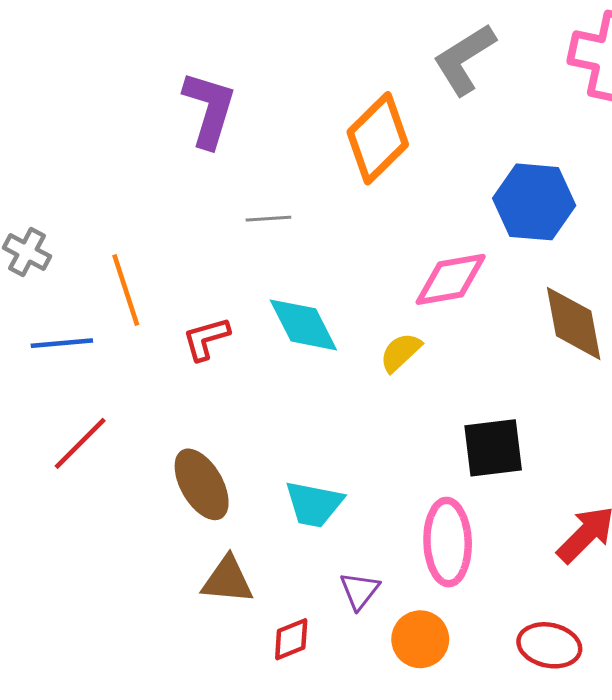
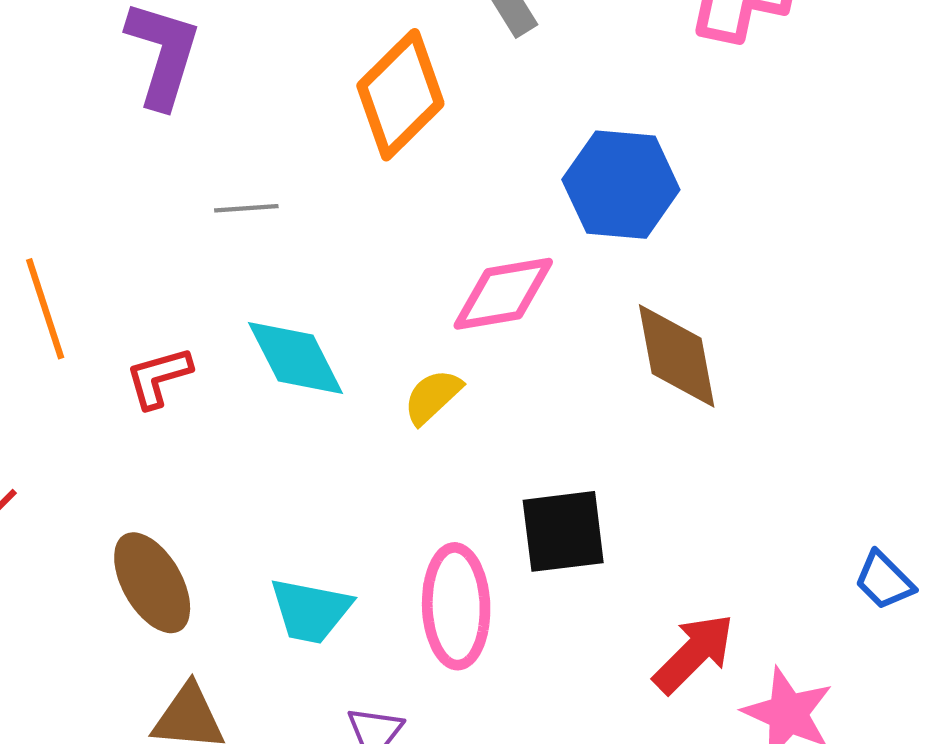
pink ellipse: (448, 542) -> (456, 606), moved

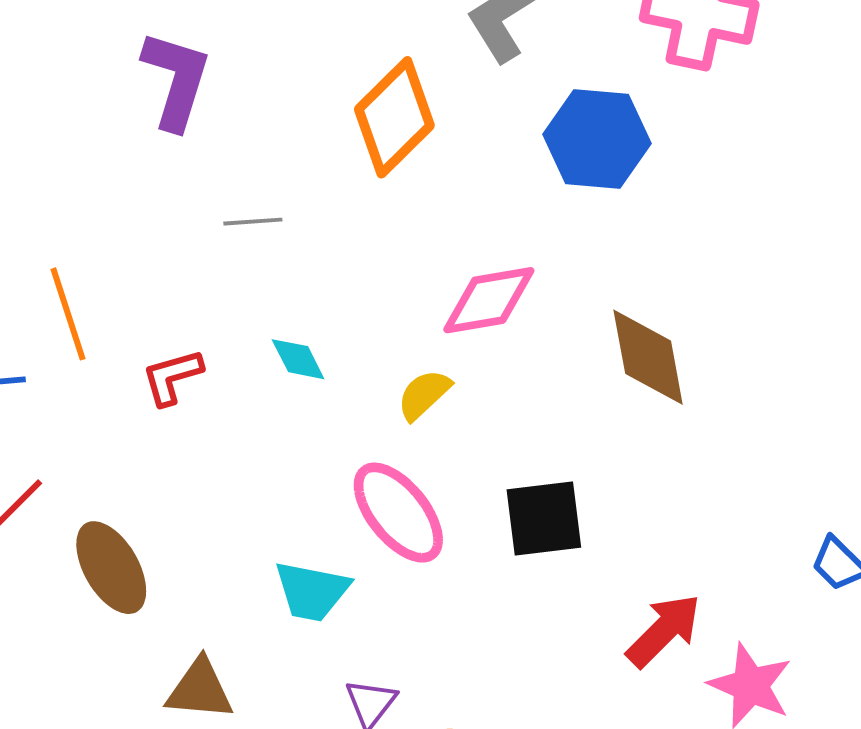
blue hexagon: (621, 185) -> (597, 139), moved
cyan diamond: (296, 358) -> (298, 359), size x0.6
brown ellipse: (152, 583) -> (111, 568), moved
pink ellipse: (456, 606) -> (398, 513), moved, turned -37

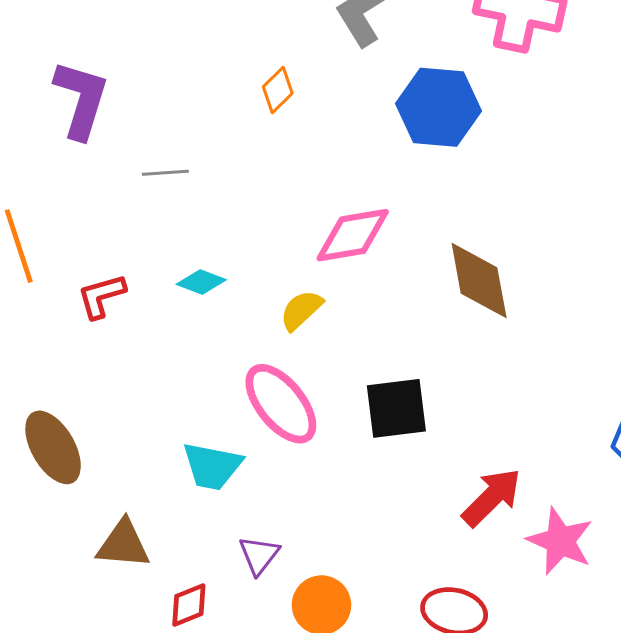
purple L-shape: (176, 80) -> (81, 99), moved
orange diamond: (394, 117) -> (278, 90), size x0.5
cyan diamond: (298, 359) -> (201, 282), turned -42

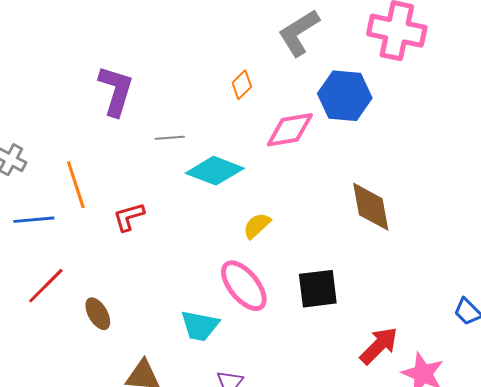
pink diamond: (353, 235) -> (290, 130), moved
cyan diamond: (201, 282) -> (215, 171), moved, size x1.8
brown ellipse: (53, 447) -> (98, 314), size x0.7

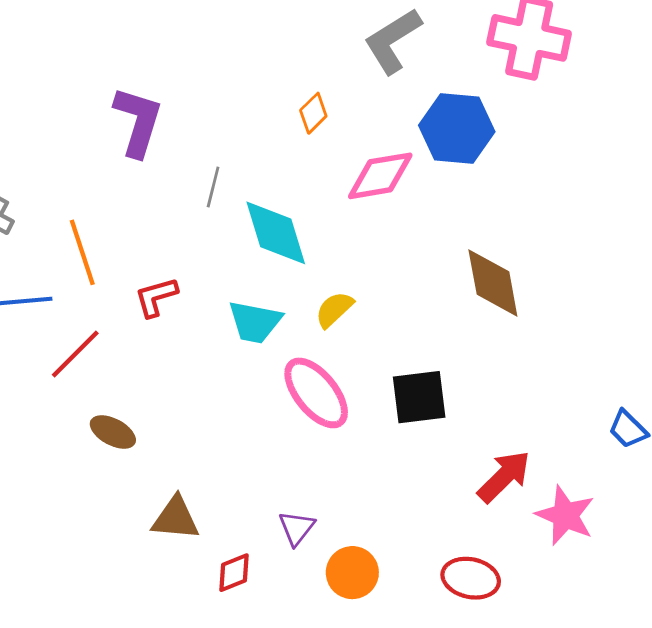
gray line: (170, 138) -> (213, 187), turned -72
cyan diamond: (215, 171) -> (276, 233), turned 52
red line: (46, 286) -> (75, 354), moved
brown ellipse: (98, 314) -> (113, 432), turned -32
cyan trapezoid: (200, 326) -> (255, 322), moved

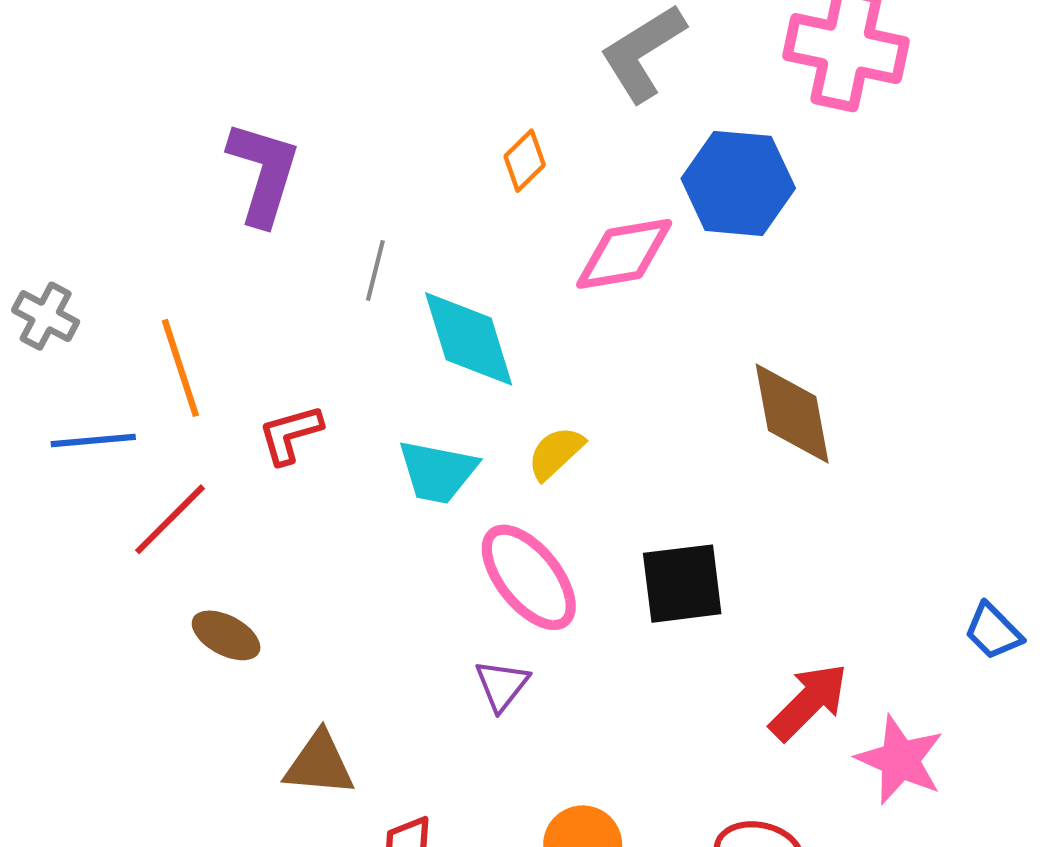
purple triangle: (297, 528) -> (502, 685), moved

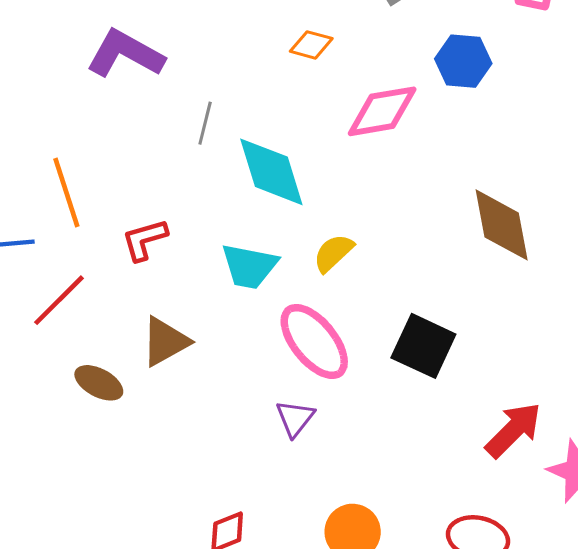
orange diamond: (525, 161) -> (311, 45), turned 60
purple L-shape: (263, 173) -> (125, 54), turned -78
blue hexagon: (738, 183) -> (463, 61), size x0.7
black square: (682, 584) -> (423, 346), turned 32
brown triangle: (319, 764) -> (165, 341), moved, turned -34

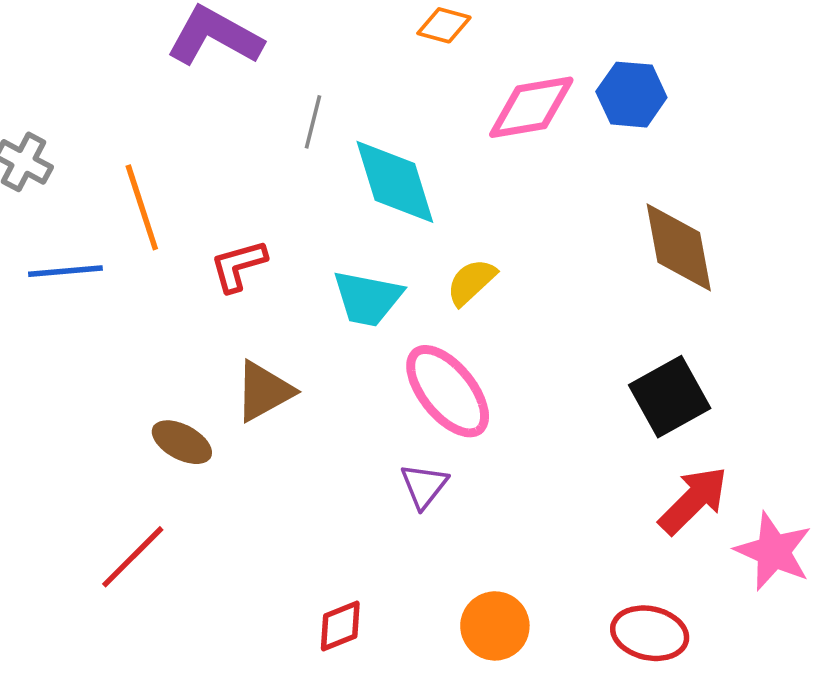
blue hexagon: (463, 61) -> (631, 95), moved
red line: (59, 300) -> (133, 557), moved
black square: (423, 346) -> (670, 397), moved, turned 36

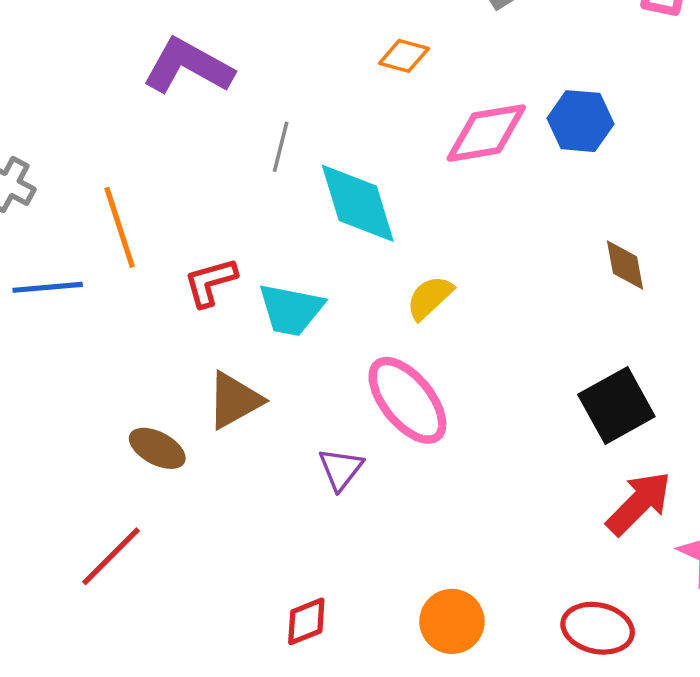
brown diamond: (679, 247) -> (625, 265), size x0.6
cyan trapezoid: (368, 298) -> (291, 310), moved
purple triangle: (424, 486) -> (341, 469), moved

